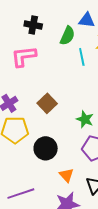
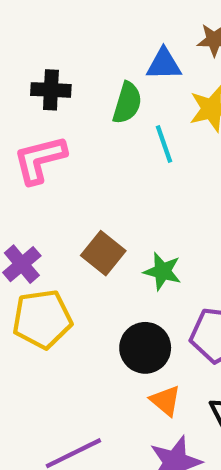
green star: (85, 119) -> (162, 271), moved
black circle: (46, 148) -> (145, 348), moved

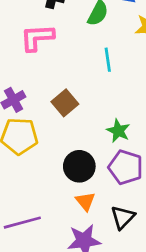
cyan line: (164, 144) -> (108, 60), moved
green star: (162, 271) -> (118, 131), moved

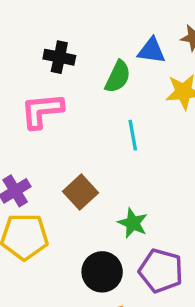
green star: (118, 131) -> (133, 223), moved

